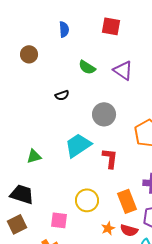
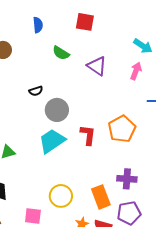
green semicircle: (87, 67) -> (61, 53), moved
gray circle: (104, 114) -> (57, 110), moved
red L-shape: (110, 158) -> (88, 135), moved

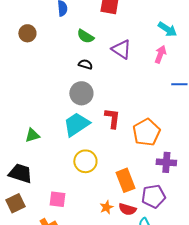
black semicircle: (36, 91) -> (85, 64), moved, turned -144
orange pentagon: (122, 129) -> (146, 132), moved
purple cross: (127, 179) -> (166, 162), moved
yellow circle: (61, 196) -> (85, 161), moved

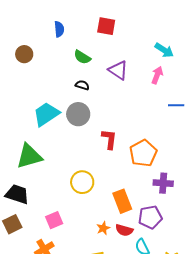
cyan trapezoid: (76, 124) -> (46, 114), moved
green triangle: (32, 135) -> (29, 156), size x1.8
pink square: (57, 199) -> (54, 220), turned -30

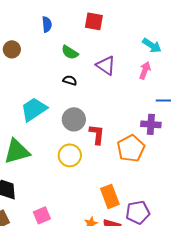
gray circle: (78, 114) -> (74, 119), moved
yellow circle: (82, 182) -> (70, 155), moved
purple cross: (163, 183) -> (151, 124), moved

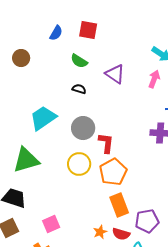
red square: (94, 21) -> (88, 30), moved
blue semicircle: (47, 24) -> (56, 33), turned 35
orange pentagon: (131, 148) -> (113, 172), moved

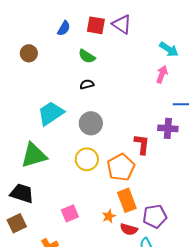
purple triangle: (115, 74) -> (122, 24), moved
black semicircle: (79, 89) -> (87, 84), turned -32
red L-shape: (106, 143) -> (142, 144), moved
pink square: (51, 224) -> (70, 213), moved
orange star: (100, 232) -> (109, 216), moved

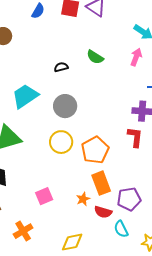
green semicircle: (87, 56) -> (95, 57), moved
red L-shape: (142, 144) -> (135, 137), moved

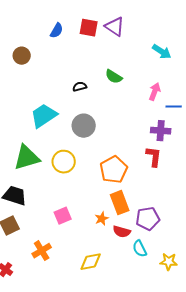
pink arrow: (136, 57) -> (155, 92), moved
yellow circle: (61, 142) -> (64, 162), moved

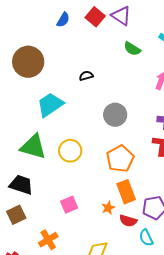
red square: (89, 28) -> (95, 17), turned 30
brown circle: (22, 56) -> (28, 62), moved, size x1.8
green semicircle: (114, 77) -> (132, 49), moved
gray circle: (84, 126) -> (115, 115), moved
green triangle: (27, 158) -> (33, 147), turned 32

